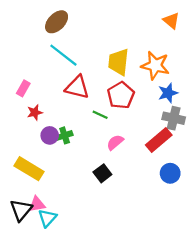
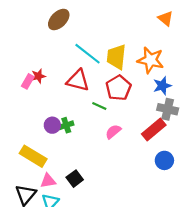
cyan line: (63, 55) -> (88, 54), moved
red star: (35, 112) -> (38, 76), moved
black square: (102, 173) -> (75, 179), moved
pink triangle: (37, 204) -> (48, 181), moved

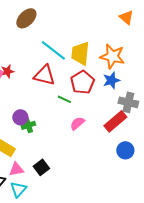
blue star: (162, 86) -> (111, 80), moved
green cross: (66, 125) -> (28, 125), moved

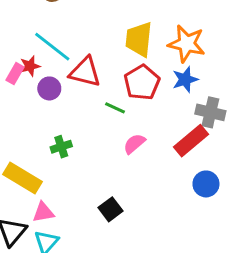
cyan line: (53, 50) -> (52, 47), moved
purple circle: (20, 117) -> (49, 88), moved
black square: (41, 167) -> (110, 209), moved

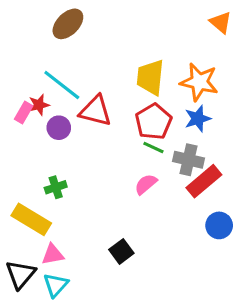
green line: (115, 108) -> (153, 148), moved
gray cross: (210, 112) -> (189, 160), moved
green cross: (61, 147) -> (56, 187), moved

